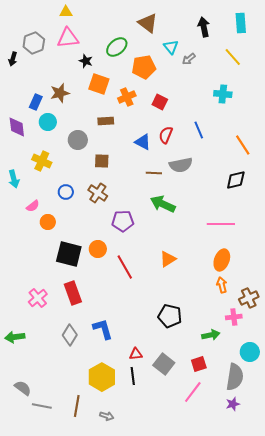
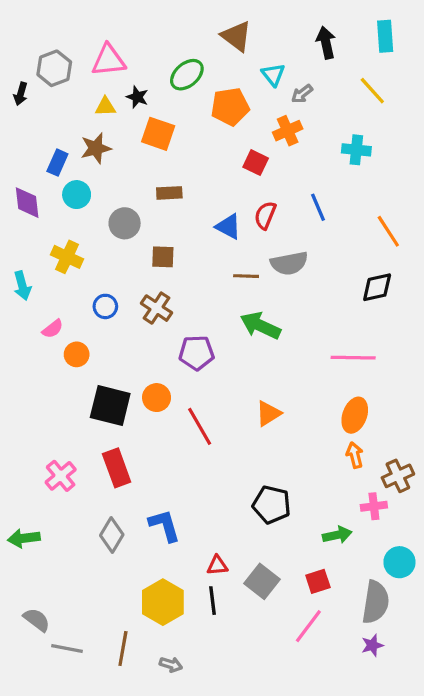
yellow triangle: (66, 12) -> (105, 107), moved
orange cross: (127, 97) -> (288, 131), moved

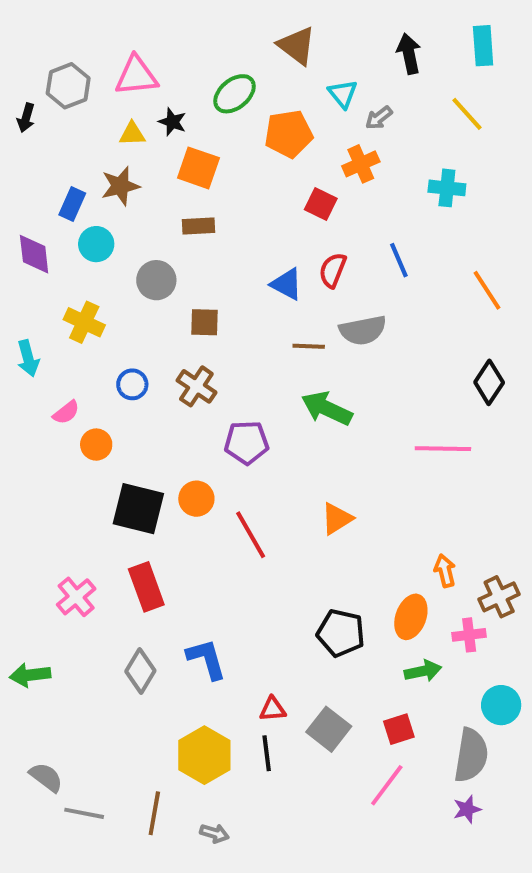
brown rectangle: (169, 193) -> (198, 226), moved
black diamond: (377, 287) -> (489, 382), moved, turned -44
orange ellipse: (355, 415) -> (411, 617), moved

